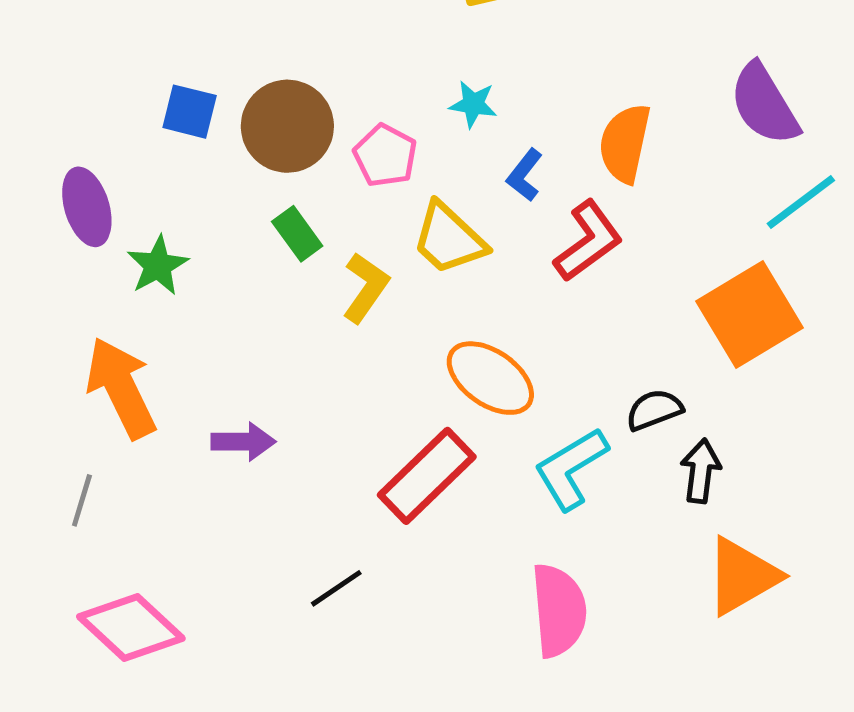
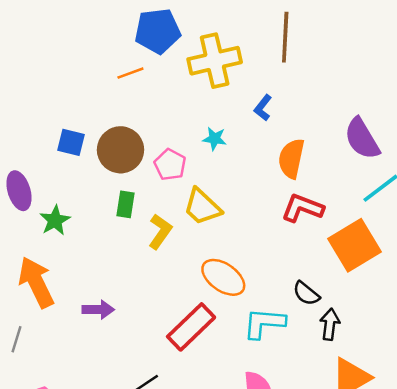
blue L-shape: (525, 175) -> (263, 108), moved
green rectangle: (297, 234) -> (125, 204), turned 45
red L-shape: (588, 241) -> (303, 208), moved, turned -123
black semicircle: (654, 410) -> (306, 293), turned -120
cyan L-shape: (571, 469) -> (264, 323), turned 36

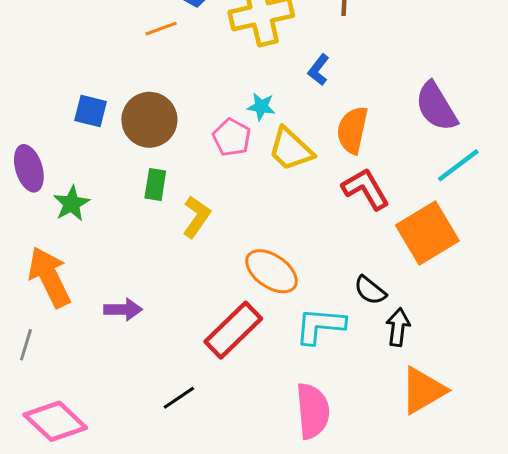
pink pentagon: (170, 165) -> (232, 137), moved
yellow trapezoid: (202, 207) -> (291, 149), moved
red L-shape: (303, 208) -> (366, 189), turned 39

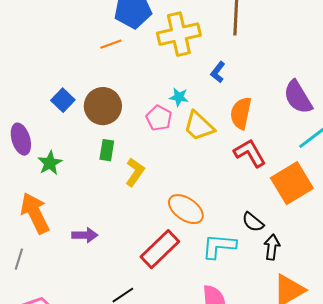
blue square: (91, 111) -> (63, 100), turned 30

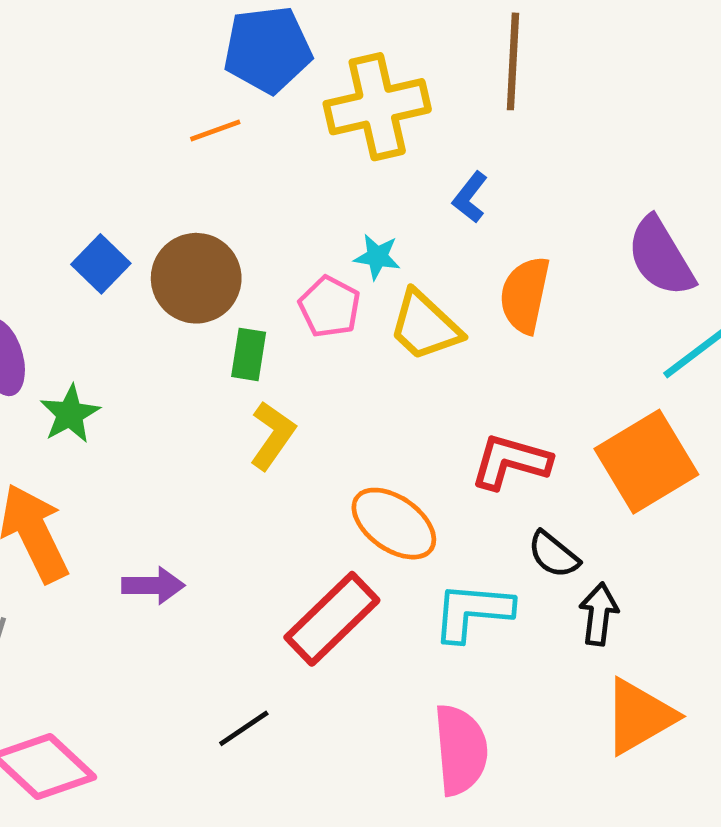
green rectangle: (107, 150) -> (249, 354), moved
red L-shape: (250, 153) -> (511, 462), moved, turned -44

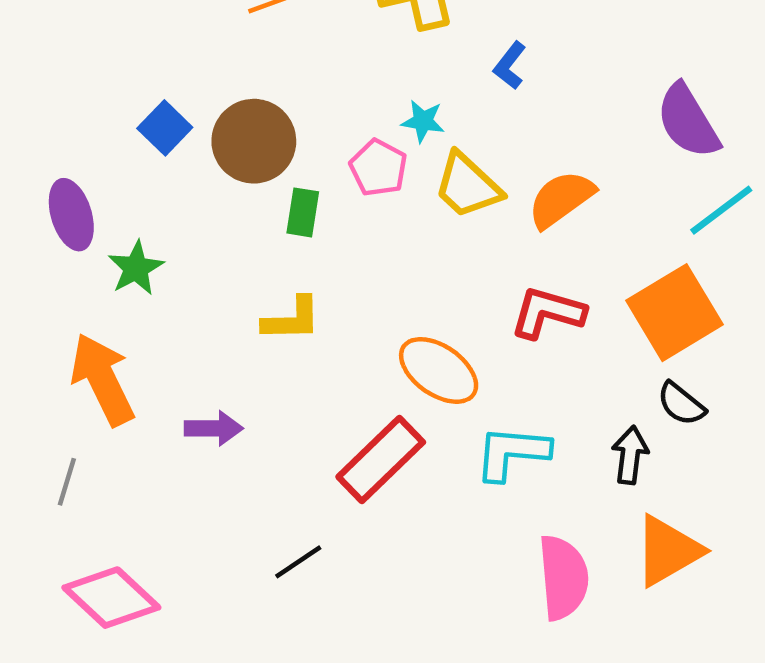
orange semicircle: (525, 295) -> (561, 199), moved, turned 42
yellow L-shape: (272, 435) -> (292, 319), moved, turned 54
black semicircle: (553, 555) -> (681, 404), moved
pink semicircle: (461, 750) -> (563, 577), moved

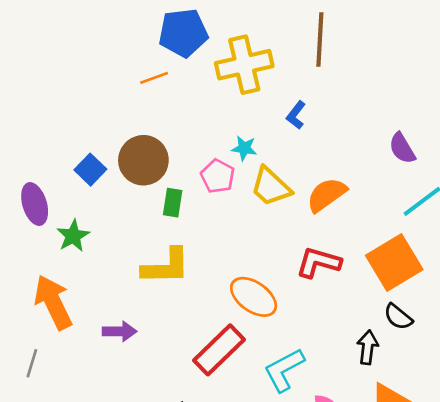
purple semicircle: (688, 121) -> (402, 148), size x0.7
blue square: (165, 128) -> (90, 170), moved
yellow L-shape: (292, 319) -> (166, 266), size x1.4
cyan L-shape: (512, 453) -> (284, 370), moved, turned -33

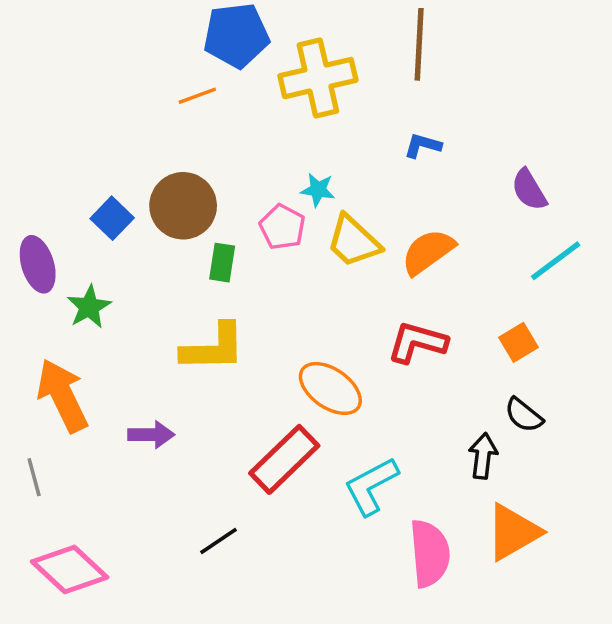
blue L-shape: (296, 115) -> (423, 145), moved, turned 68
orange square: (394, 262) -> (518, 342), size x0.5
gray line: (32, 363) -> (34, 477), turned -32

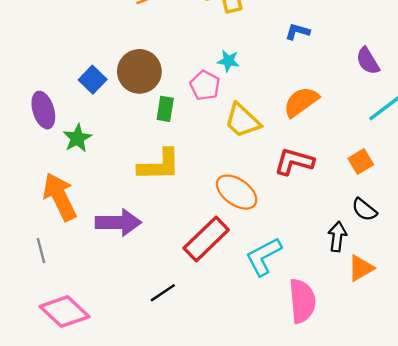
yellow trapezoid: (353, 241) -> (242, 121), moved
purple arrow: (151, 435) -> (118, 222), size x1.5
orange triangle: (513, 532) -> (361, 268), moved, size x0.7

